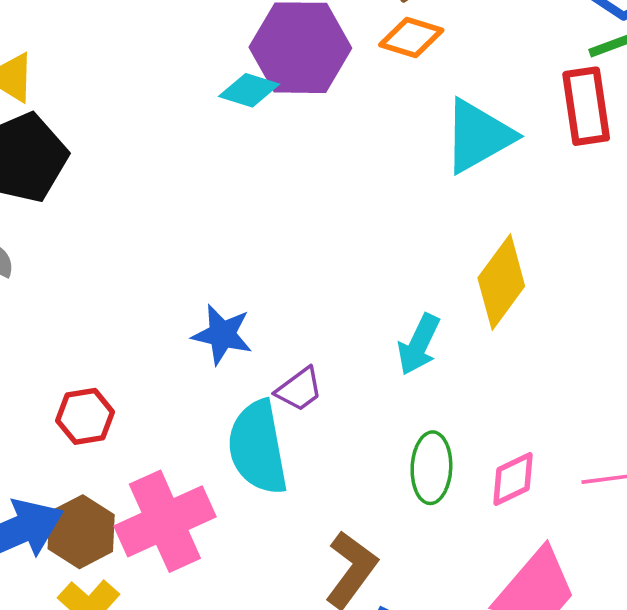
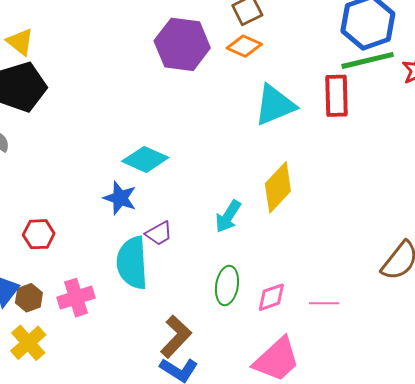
cyan diamond: (249, 90) -> (145, 159), moved, size x1.4
pink cross: (165, 521) -> (76, 298), size x0.7
brown hexagon: (81, 532) -> (29, 298), size x0.7

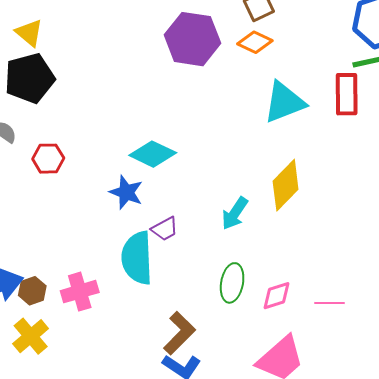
red hexagon: (39, 234) -> (48, 159), moved

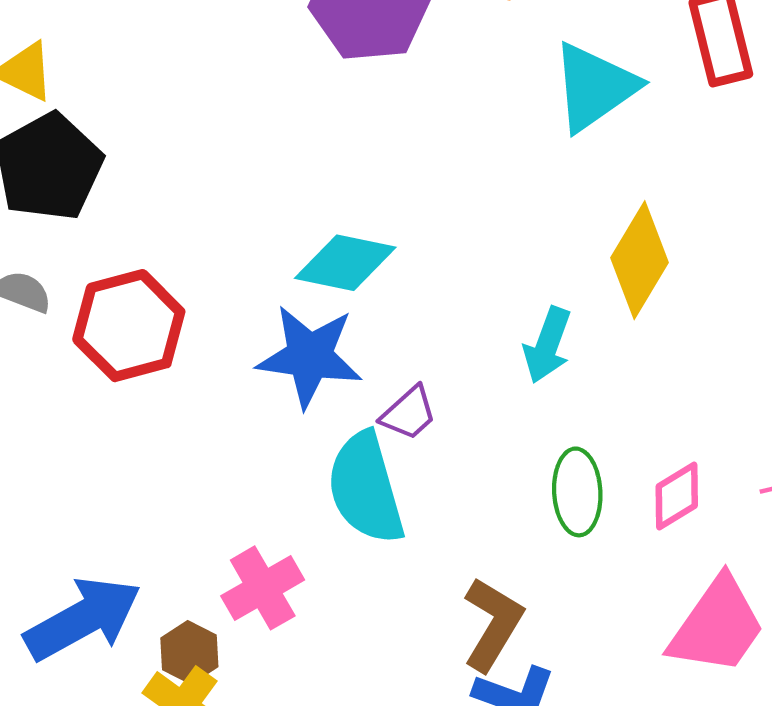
red hexagon: (48, 159) -> (129, 326), size x1.6
blue star: (126, 192) -> (310, 356), size x1.4
brown hexagon: (32, 291) -> (189, 652), moved

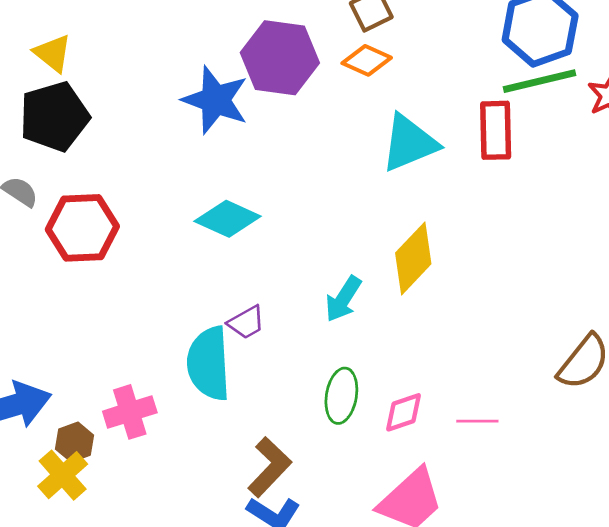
blue star: (310, 356) -> (215, 100), moved

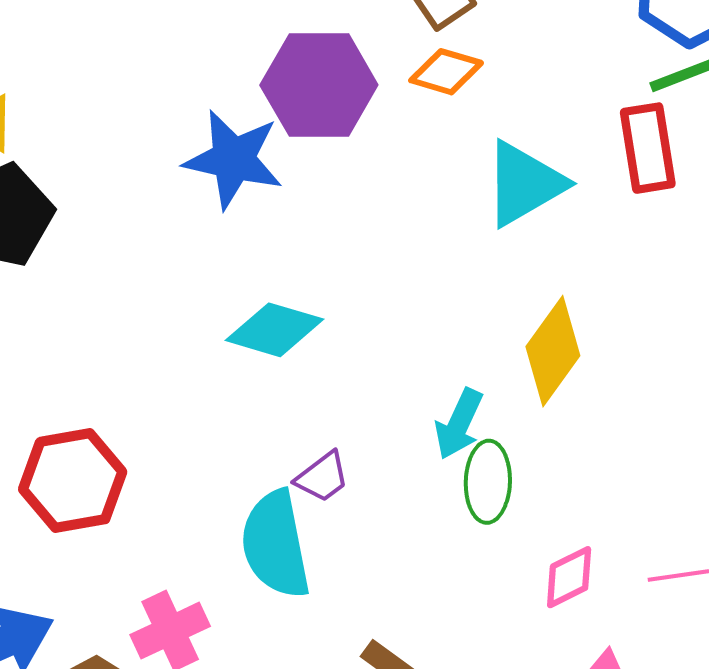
red hexagon: (82, 228) -> (73, 481), moved
green ellipse: (341, 396) -> (488, 482), moved

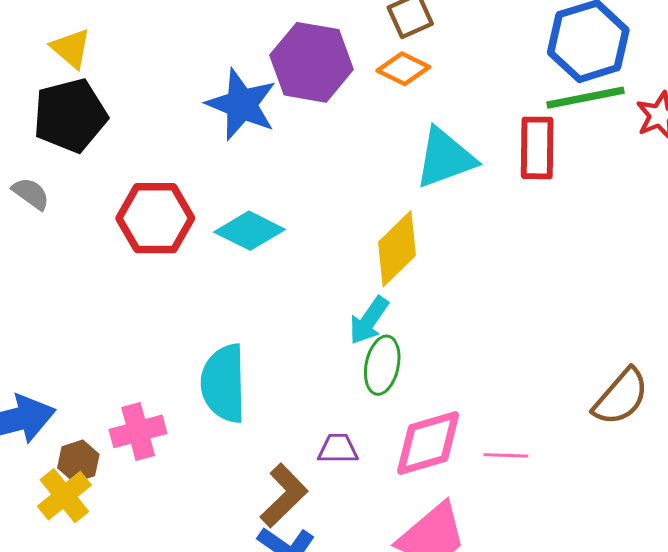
yellow diamond: (553, 351) -> (397, 249), moved
purple trapezoid: (322, 477) -> (338, 449), moved, turned -153
red hexagon: (73, 481) -> (155, 218), moved
pink diamond: (569, 577) -> (428, 443), size x1.6

